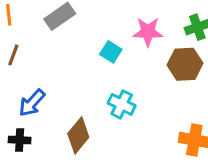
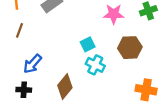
cyan square: (111, 52) -> (88, 44), moved, turned 32
brown hexagon: (185, 64) -> (130, 48), moved

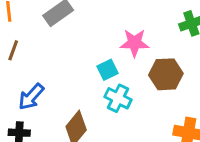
pink star: (114, 14) -> (134, 43), moved

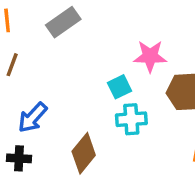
cyan cross: (118, 98) -> (131, 119), turned -30

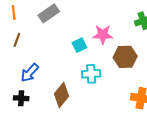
cyan square: (119, 87) -> (79, 45), moved

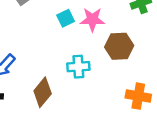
cyan square: (79, 45) -> (66, 18), moved

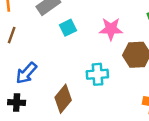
cyan square: (66, 18) -> (68, 28), moved

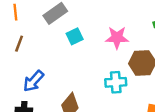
cyan cross: (97, 74) -> (116, 82), moved

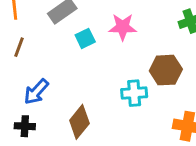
pink star: (117, 38) -> (123, 27), moved

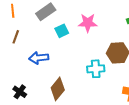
blue arrow: (36, 92) -> (39, 58), moved, turned 42
black cross: (25, 126) -> (20, 92), turned 32

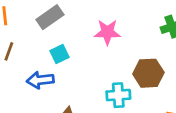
cyan square: (62, 31) -> (59, 54), moved

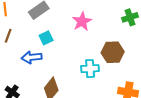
pink star: (107, 32) -> (82, 21), turned -30

